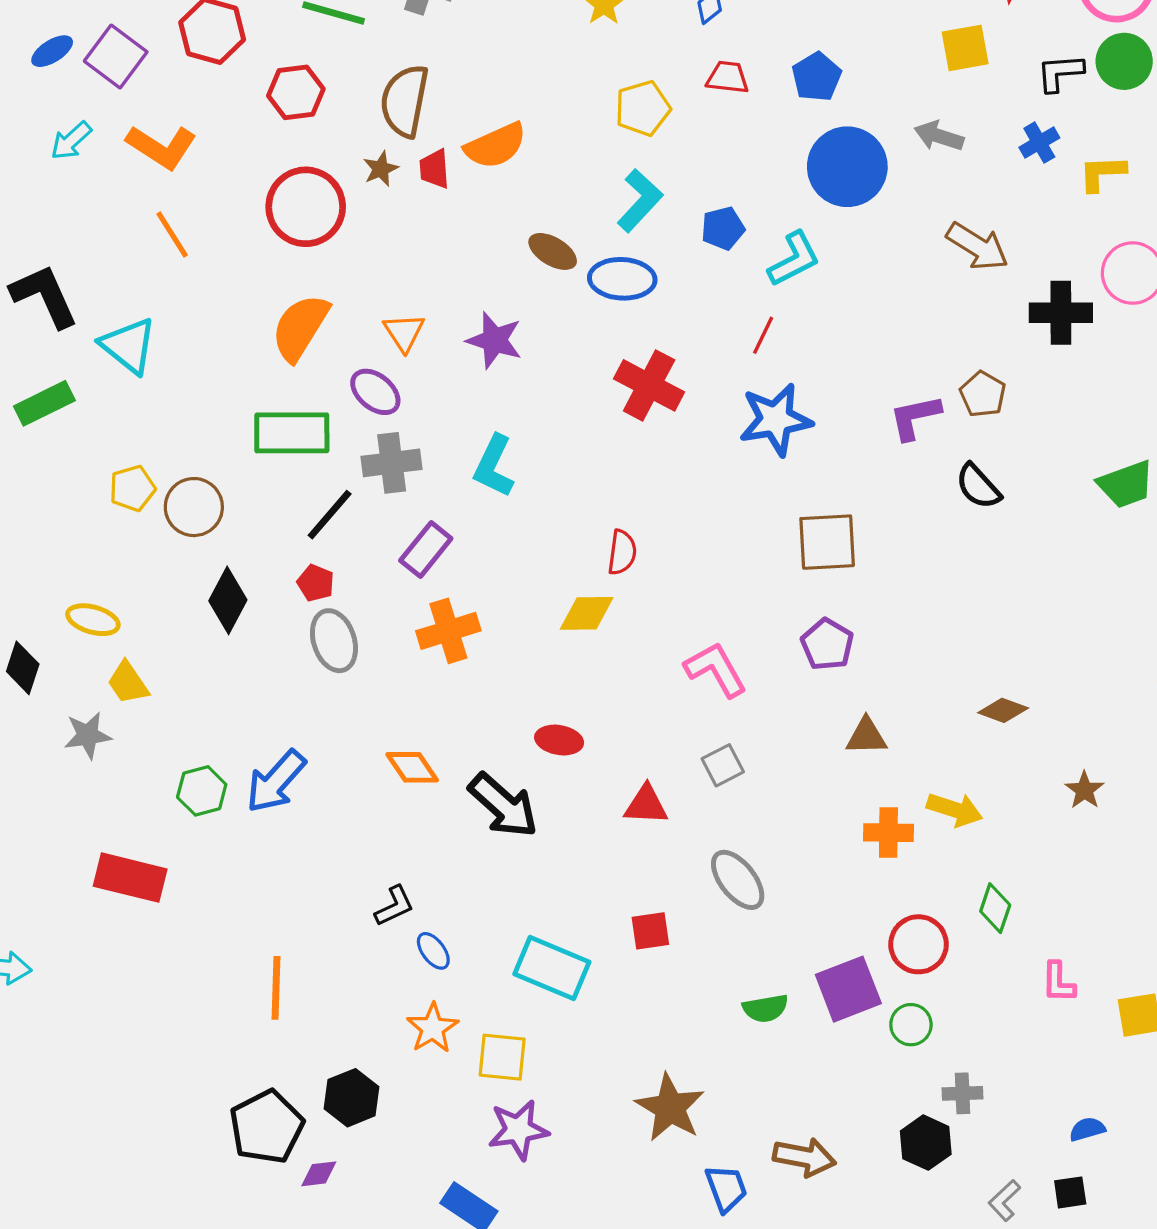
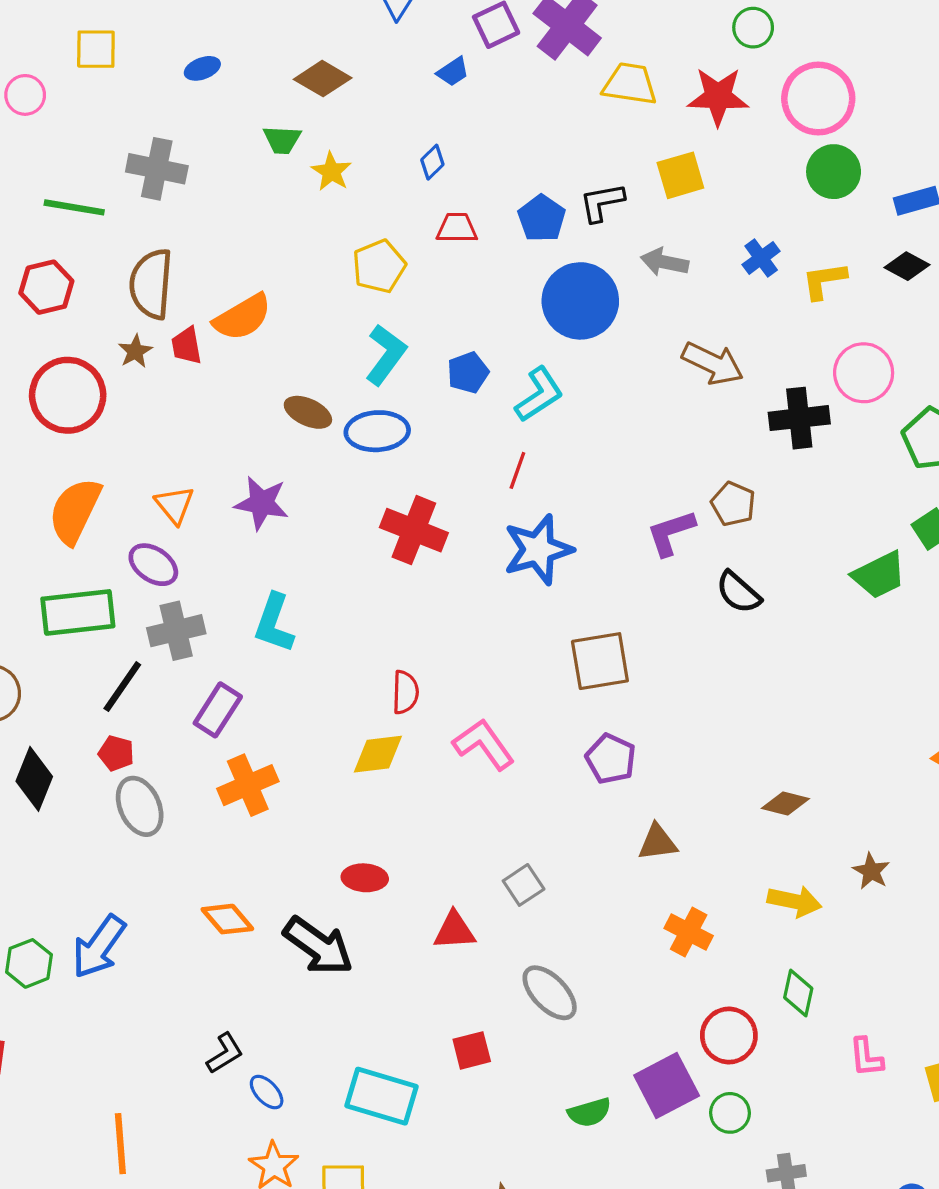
black L-shape: (1060, 73) -> (602, 202), moved
pink L-shape: (716, 669) -> (484, 744), moved
yellow arrow: (955, 810) -> (794, 901), moved
orange cross: (888, 833) -> (689, 932), turned 33

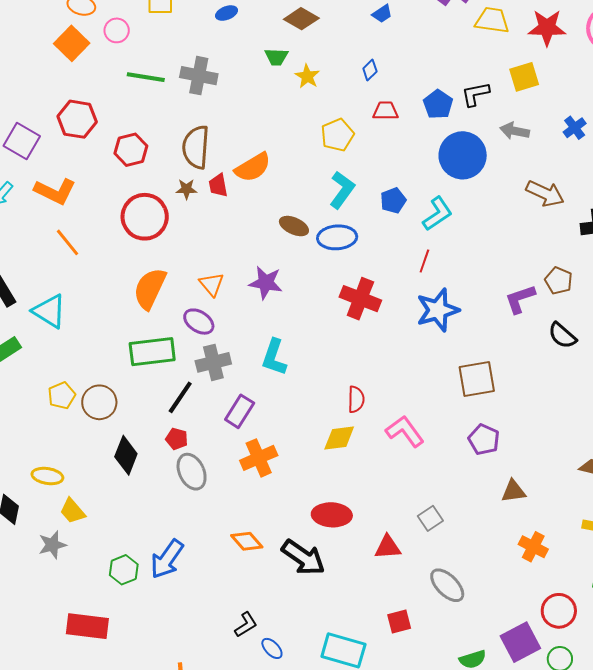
green line: (74, 207) -> (146, 77), moved
brown star: (135, 351) -> (186, 189), turned 30
red ellipse: (365, 878) -> (332, 515), size x1.4

